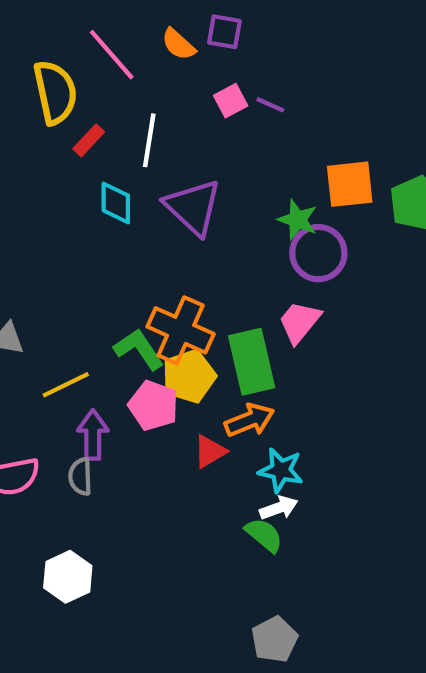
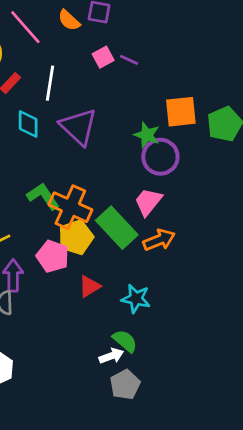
green L-shape: (139, 349) -> (43, 196), moved
green rectangle: (252, 362) -> (117, 228), turned -30
orange arrow: (249, 420) -> (159, 240), moved
white arrow: (279, 508) -> (111, 356), moved
gray pentagon: (275, 639) -> (125, 385), moved

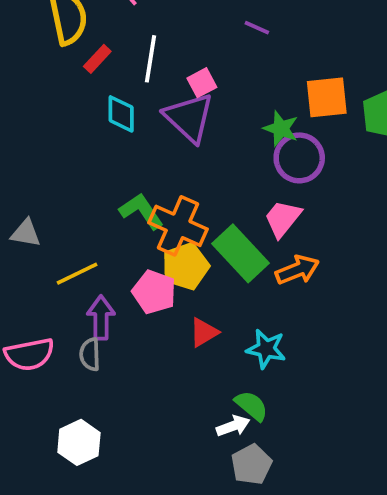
pink square: (103, 57) -> (202, 83), moved

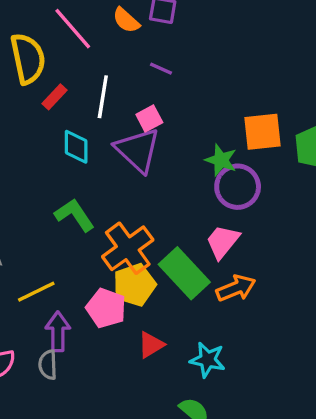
purple line: (257, 28) -> (161, 69), moved
green L-shape: (141, 211) -> (74, 215), moved
orange cross: (178, 226) -> (128, 248), turned 30

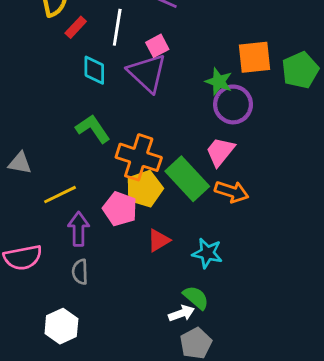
orange cross: (128, 248) -> (139, 157), turned -36
orange arrow: (236, 288) -> (232, 192), turned 40
gray semicircle: (48, 365) -> (80, 272), moved

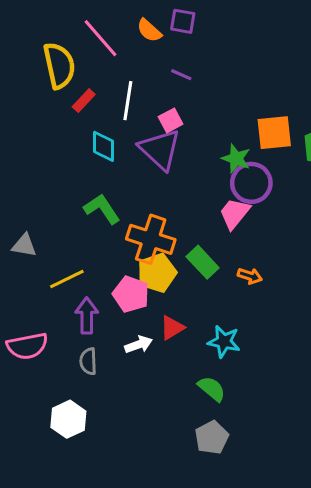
pink trapezoid: (220, 152) -> (235, 213), moved
green rectangle: (187, 179) -> (203, 262), size x0.7
orange arrow: (232, 192) -> (250, 276), size x0.7
white arrow: (182, 313) -> (139, 345), moved

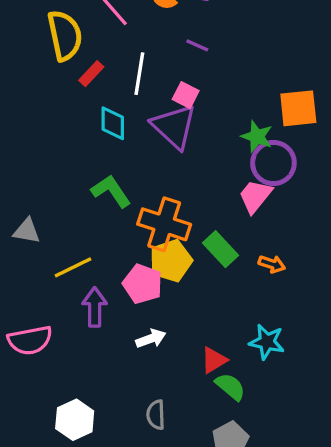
pink square: (171, 120) -> (186, 95), turned -35
red triangle: (172, 328) -> (214, 360), moved
cyan star: (224, 341) -> (267, 342), moved
gray semicircle: (88, 361) -> (156, 415), moved

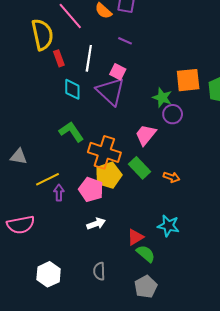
red rectangle: (91, 74) -> (59, 58), turned -63
purple circle: (273, 163) -> (173, 114), size x0.7
pink trapezoid: (255, 196) -> (146, 135), moved
purple arrow: (95, 307) -> (59, 193), moved, size x0.7

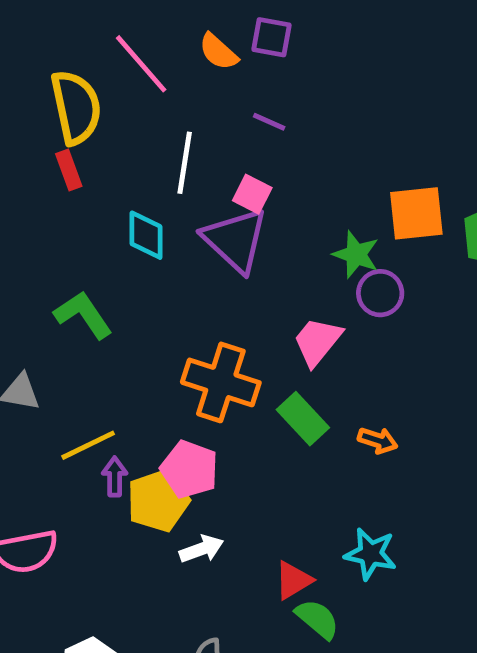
red rectangle: (59, 58) -> (69, 170), moved
green L-shape: (71, 132) -> (83, 315), moved
yellow pentagon: (108, 175) -> (158, 501), moved

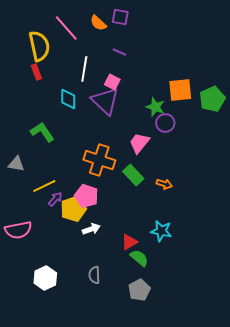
purple arrow: (115, 477) -> (55, 199), turned 42

